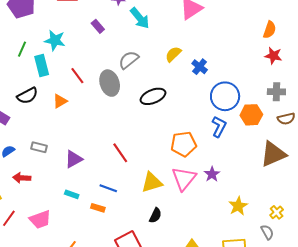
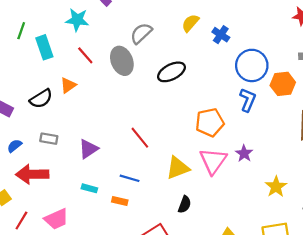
cyan star: (55, 40) -> (77, 20), moved
black semicircle: (27, 96) -> (41, 99), moved
red arrow: (22, 178) -> (32, 174), size x1.6

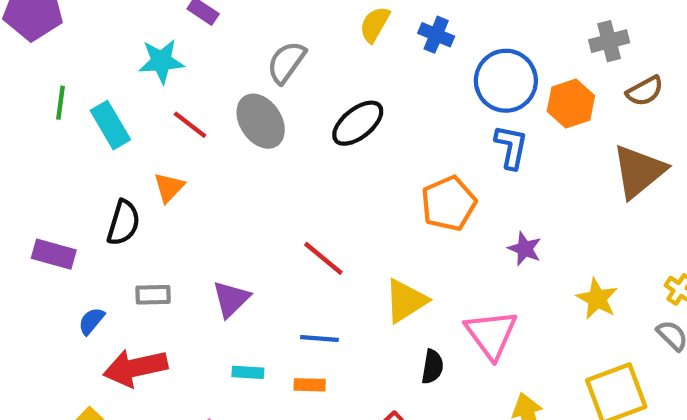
black semicircle: (41, 99) -> (123, 223), turned -30
pink triangle: (213, 161) -> (491, 334), moved

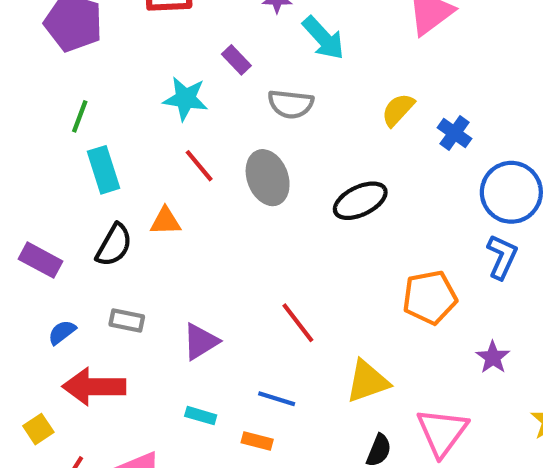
gray semicircle: (286, 62) -> (291, 104), moved, turned -132
cyan rectangle: (110, 125) -> (103, 170), moved
orange triangle: (169, 187) -> (165, 221), turned 32

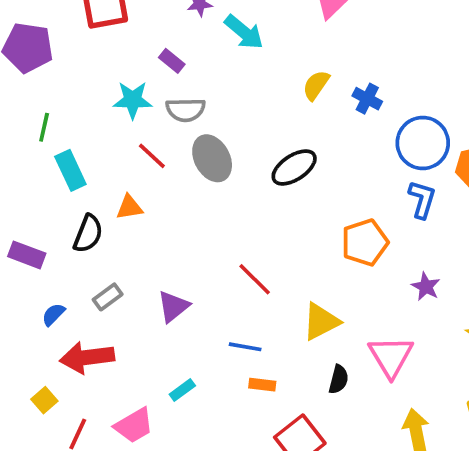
gray semicircle: (291, 104) -> (186, 110), moved
gray rectangle: (127, 321) -> (108, 297), turned -40
cyan rectangle: (201, 416) -> (182, 390), moved, turned -45
orange rectangle: (257, 441) -> (262, 385), moved

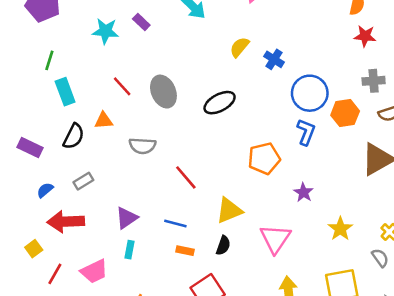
cyan star: (133, 100) -> (105, 31), moved
gray semicircle: (186, 110) -> (142, 146), moved
purple triangle: (173, 306) -> (127, 218), moved
black semicircle: (339, 379) -> (223, 245), moved
cyan rectangle: (182, 390) -> (130, 250), turned -48

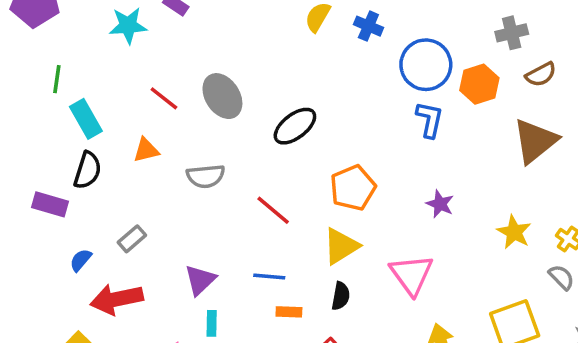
black ellipse: (220, 103) -> (295, 126), moved
black semicircle: (74, 136) -> (88, 170), moved
orange pentagon: (264, 158) -> (353, 188), moved
yellow star: (340, 229) -> (514, 232), moved

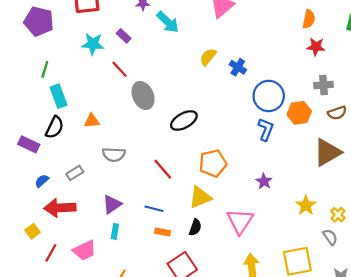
red line: (164, 98) -> (120, 69), moved
gray semicircle: (206, 176) -> (114, 155), moved

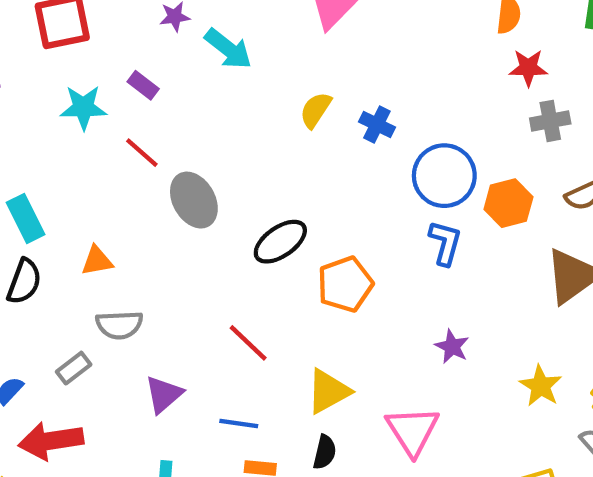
gray cross: (323, 85) -> (550, 121), moved
gray semicircle: (114, 155) -> (119, 325), moved
orange pentagon: (213, 163) -> (345, 284), moved
purple triangle: (112, 204) -> (164, 394), moved

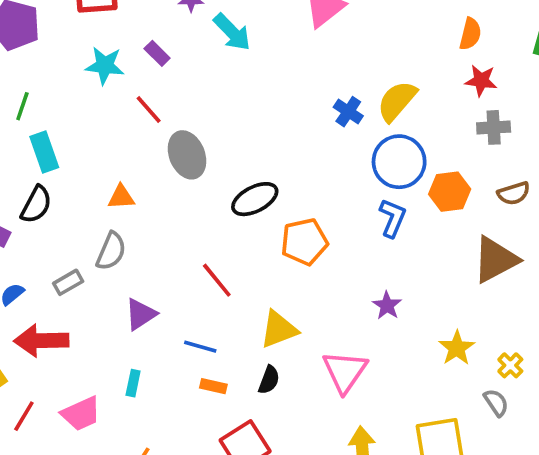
yellow semicircle: (316, 110) -> (397, 101), moved, size x1.4
orange triangle: (97, 261) -> (121, 197), moved
gray semicircle: (119, 325) -> (111, 251), turned -72

